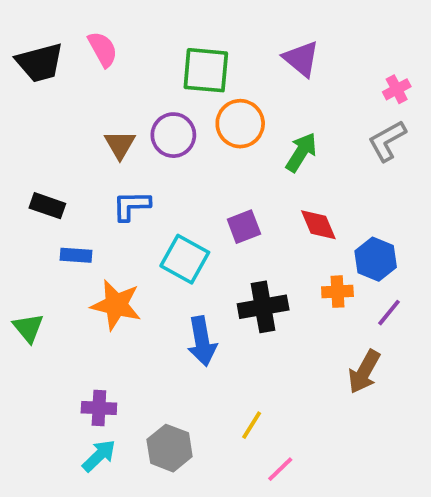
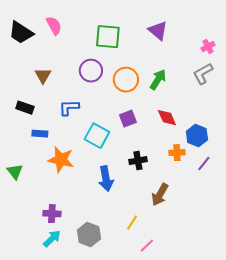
black trapezoid: (40, 63) -> (21, 33), turned 48
orange circle: (240, 124) -> (126, 80), moved
brown triangle: (120, 145) -> (43, 76), moved
black cross: (263, 307) -> (138, 161), size x0.7
brown arrow: (364, 372) -> (160, 195), moved

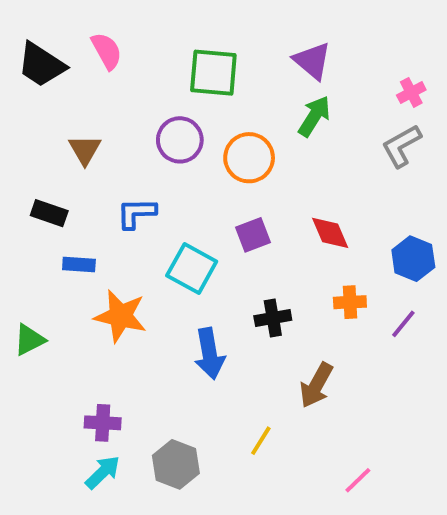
green arrow: (158, 80) -> (314, 116), moved
blue hexagon: (197, 136) -> (413, 259), moved
green triangle: (15, 172) -> (29, 340), turned 42
pink line: (147, 246) -> (358, 480), moved

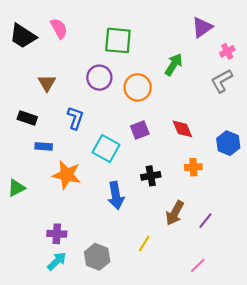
purple triangle: (312, 61) -> (202, 27), moved, turned 45
blue L-shape: (136, 213) -> (75, 118), turned 110
purple line: (403, 324) -> (205, 221), moved

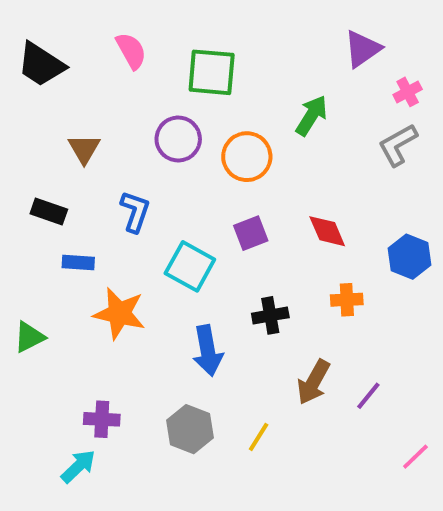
pink semicircle: (59, 28) -> (131, 51), moved
gray hexagon: (97, 257) -> (190, 429), moved
cyan arrow: (57, 261) -> (78, 466), moved
pink line: (198, 265) -> (415, 457), moved

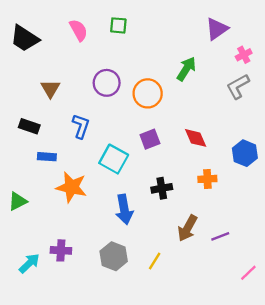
green square: (212, 72) -> (118, 25), moved, size x0.6
purple line: (368, 396) -> (220, 236), turned 30
cyan arrow: (78, 466) -> (29, 263), moved

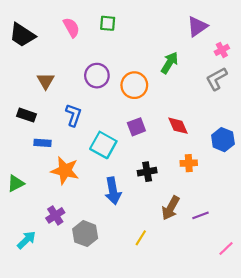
purple cross: (61, 250) -> (55, 215), moved, turned -36
gray hexagon: (114, 256) -> (85, 234), moved

